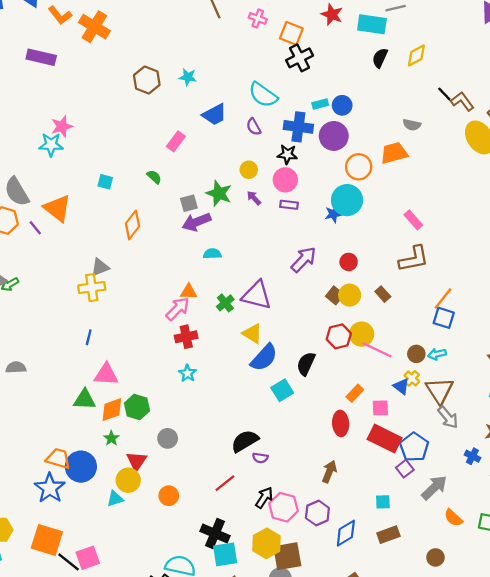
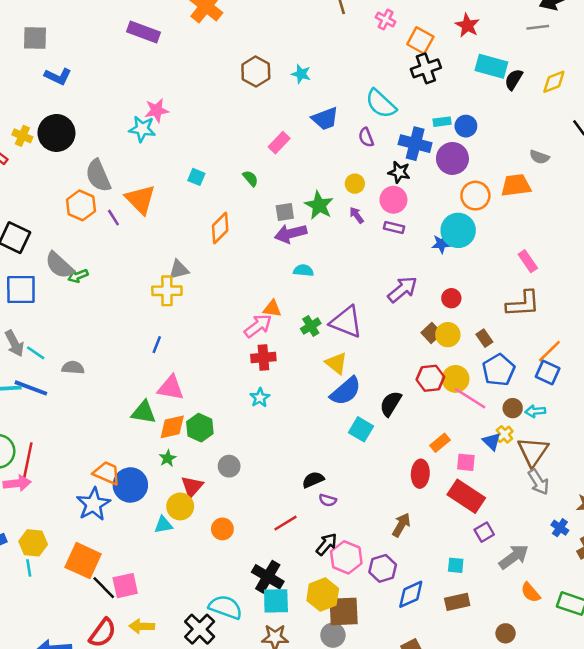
cyan rectangle: (372, 24) -> (491, 66), moved
cyan square: (282, 390) -> (361, 429), turned -35
black semicircle: (245, 441) -> (313, 480), size x0.7
blue pentagon: (414, 447) -> (499, 370), moved

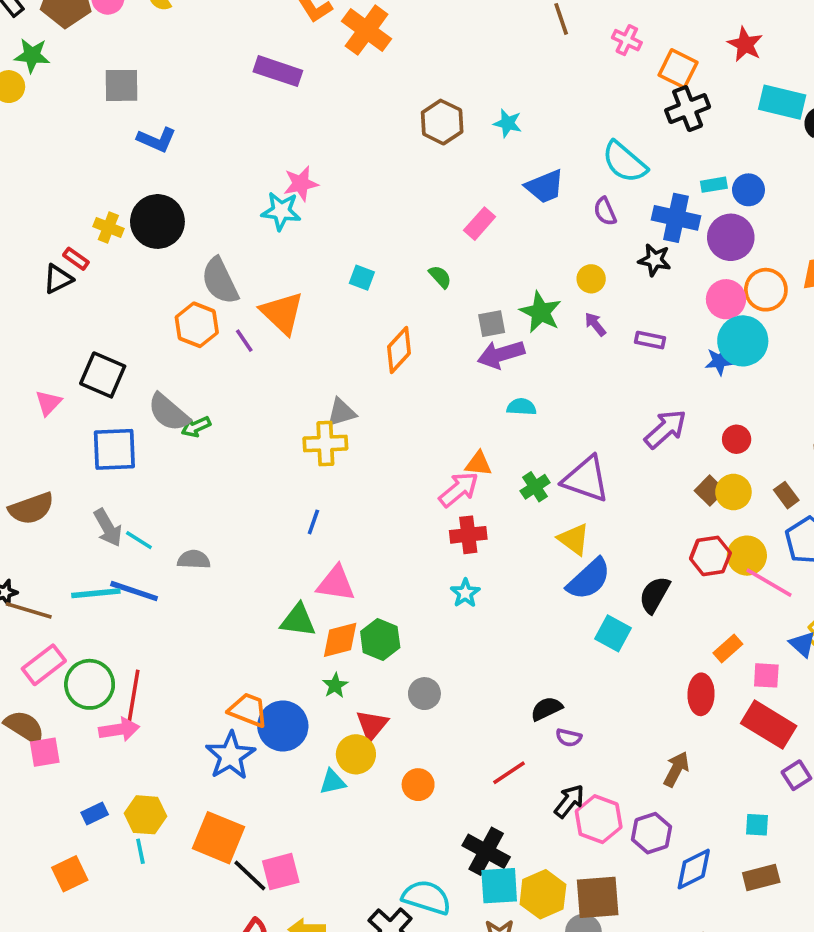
pink circle: (393, 200) -> (726, 299), moved
yellow hexagon: (323, 595) -> (543, 894), moved

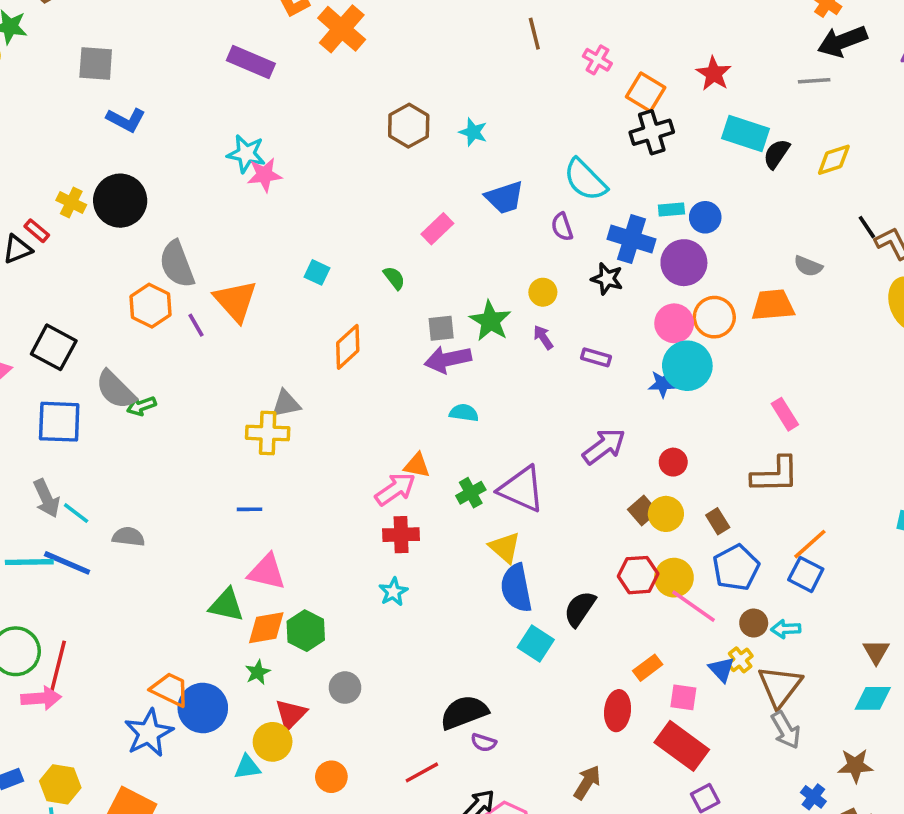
cyan star: (281, 211) -> (246, 154), moved
blue line: (313, 522) -> (250, 509), turned 65
blue semicircle: (589, 579) -> (516, 588), turned 117
black semicircle: (546, 709) -> (464, 712), size x1.5

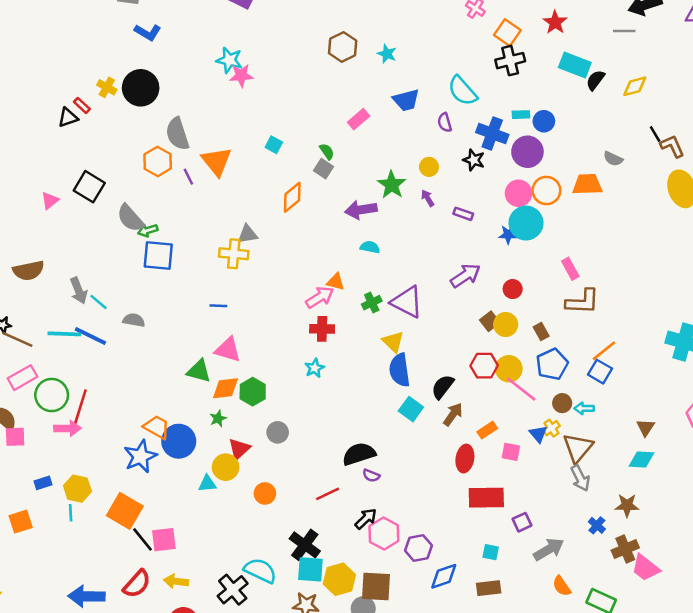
gray square: (441, 328) -> (323, 169), moved, turned 36
pink rectangle: (785, 414) -> (570, 269), moved
blue square: (59, 422) -> (158, 256), moved
red rectangle: (682, 746) -> (486, 498), moved, turned -40
brown arrow: (587, 782) -> (453, 414), moved

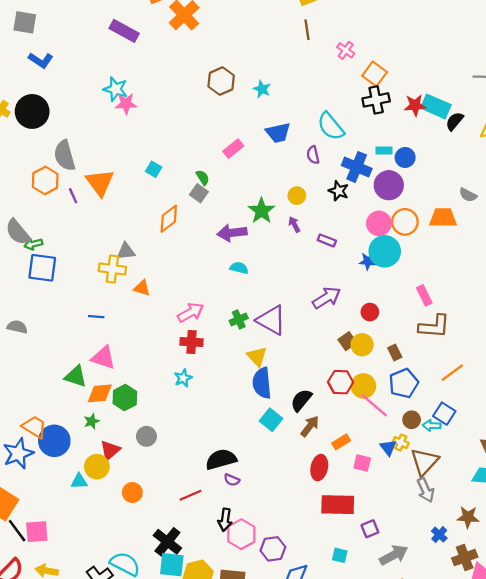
red star: (555, 22) -> (415, 105), moved, turned 30
orange triangle: (336, 282) -> (142, 288), moved
blue square: (600, 372) -> (444, 414), moved
yellow cross: (551, 428) -> (401, 443), turned -35
black arrow: (366, 519) -> (225, 520), turned 140

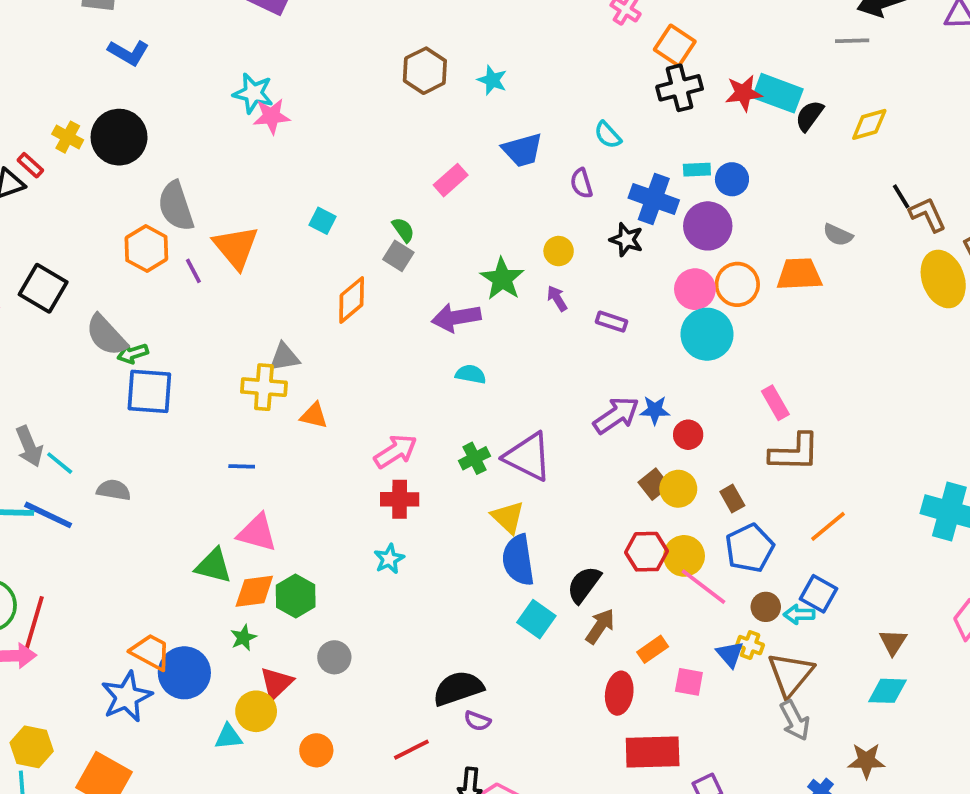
cyan semicircle: (331, 126) -> (608, 135), size x0.6
blue star: (368, 261) -> (655, 410), moved

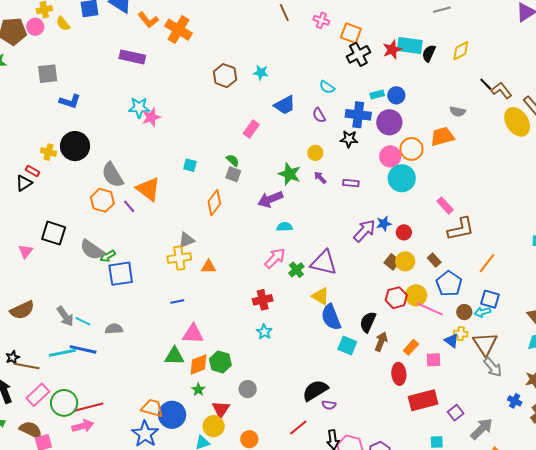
pink arrow: (395, 451) -> (275, 258), moved
red line: (34, 624) -> (89, 407), turned 72

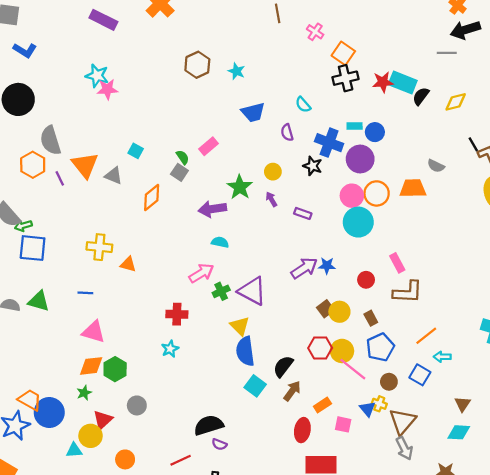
pink rectangle: (251, 129) -> (209, 146), moved
red circle: (404, 232) -> (366, 280), moved
gray triangle: (186, 240) -> (113, 176), moved, turned 30
cyan arrow: (482, 312) -> (442, 357), moved
green triangle: (174, 356) -> (39, 301), moved

